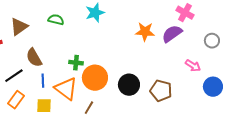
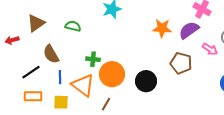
green semicircle: (56, 20) -> (73, 26), moved
pink arrow: (193, 66) -> (210, 49), moved
brown pentagon: (161, 91) -> (181, 63), moved
orange rectangle: (16, 100) -> (33, 96), turned 54

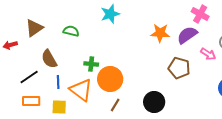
black circle: (146, 81) -> (154, 102), moved
brown line: (106, 104) -> (115, 105), moved

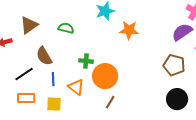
orange star: (160, 33) -> (129, 30), moved
orange triangle: (81, 90) -> (76, 87), size x0.7
black circle: (154, 102) -> (177, 99), moved

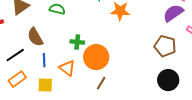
orange rectangle: (26, 98) -> (17, 79), turned -36

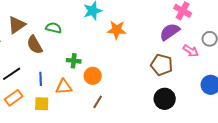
brown semicircle: (35, 37) -> (35, 45), moved
orange circle: (96, 57) -> (93, 76), size x0.7
orange triangle: (67, 68) -> (64, 87), turned -42

